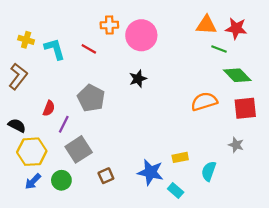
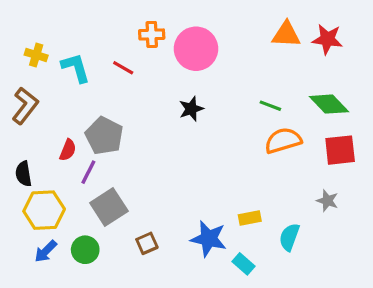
green line: (219, 49) -> (270, 106), moved
gray pentagon: (91, 98) -> (104, 136), moved
black semicircle: (17, 125) -> (23, 174), turned -126

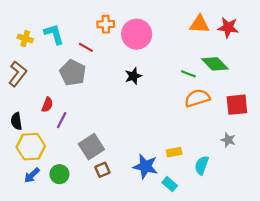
cyan L-shape: (76, 68) -> (54, 34), moved
green diamond: (329, 104) -> (215, 64), moved
gray pentagon: (104, 136) -> (73, 73), moved
gray square: (109, 207) -> (91, 147), moved

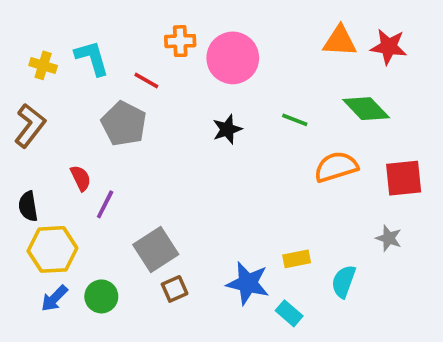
green line: (188, 74) -> (295, 120), moved
red semicircle: (47, 105) -> (81, 178), turned -48

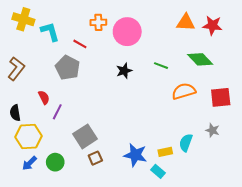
yellow cross: (43, 65) -> (23, 19), moved, size x1.5
yellow rectangle: (297, 259) -> (165, 152), moved
cyan semicircle: (344, 281) -> (186, 143), moved

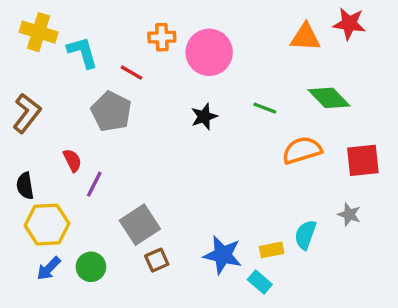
red star: (212, 25) -> (349, 24), moved

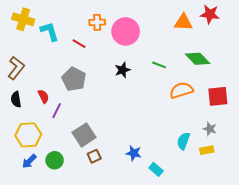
gray pentagon: (111, 111) -> (74, 79), moved
black semicircle: (25, 186) -> (16, 99), moved
yellow rectangle: (272, 250) -> (207, 150), moved
blue star: (223, 255) -> (134, 153), size x0.7

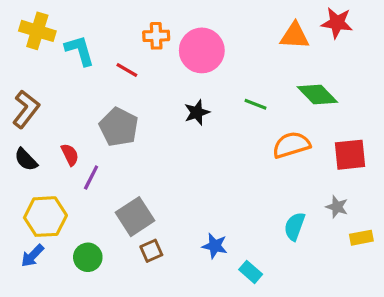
black semicircle: (16, 99) -> (26, 160), turned -35
yellow rectangle: (207, 150) -> (361, 238), moved
blue arrow: (29, 161) -> (32, 256), moved

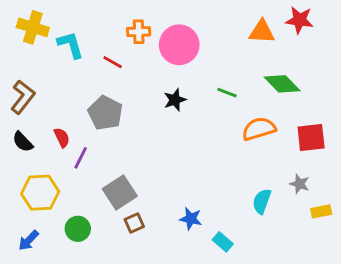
blue arrow: (32, 256) -> (28, 240), moved

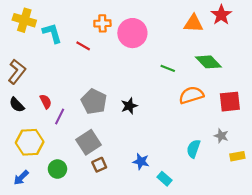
red star: (299, 20) -> (221, 15), turned 30
black star: (175, 100) -> (129, 106), moved
gray pentagon: (105, 113) -> (94, 102), moved

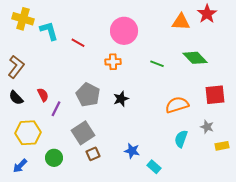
orange cross: (102, 23) -> (113, 62), moved
orange semicircle: (191, 95) -> (177, 105), moved

